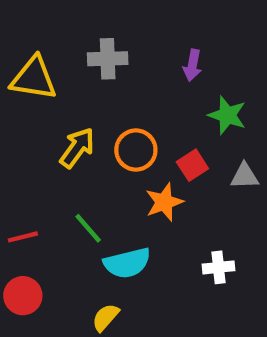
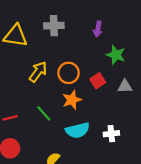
orange star: (164, 202) -> (72, 100), moved
cyan semicircle: (127, 263) -> (78, 130), moved

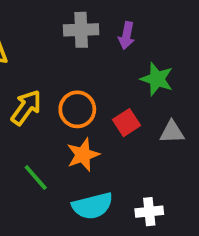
gray cross: (54, 26) -> (81, 30), moved

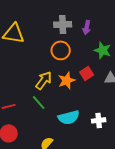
yellow arrow: (26, 107) -> (44, 80), moved
orange circle: (77, 109) -> (61, 50), moved
orange star: (83, 155) -> (67, 80), moved

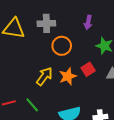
gray cross: (63, 24) -> (46, 23), moved
green line: (39, 102) -> (32, 105), moved

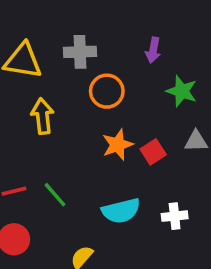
red square: (88, 69) -> (153, 152), moved
yellow arrow: (44, 76) -> (43, 116), moved, turned -42

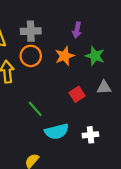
orange circle: (107, 91) -> (31, 56), moved
orange star: (117, 145) -> (65, 56), moved
green line: (55, 195) -> (35, 109), moved

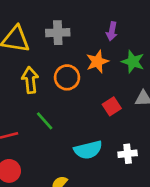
orange circle: (31, 56) -> (67, 77), moved
green line: (35, 109) -> (45, 121), moved

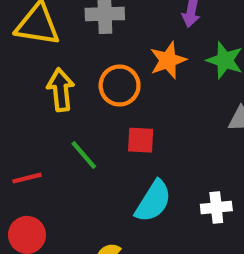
red square: (112, 106) -> (141, 140), moved, turned 36
cyan semicircle: (88, 150) -> (153, 201), turned -44

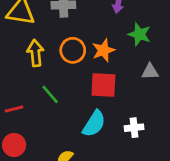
orange star: (168, 60) -> (103, 50), moved
red square: (141, 140) -> (103, 85), moved, size x1.5

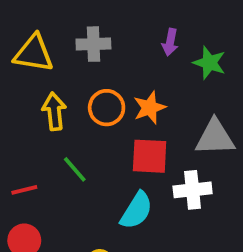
green star: (139, 34) -> (209, 63), moved
gray triangle: (150, 72) -> (215, 138), size x1.6
white cross: (134, 128) -> (193, 190), moved, size x1.4

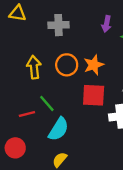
yellow triangle: (34, 53) -> (18, 13), moved, size x0.7
red line: (24, 190) -> (27, 114), moved
cyan semicircle: (136, 210) -> (59, 129), moved

